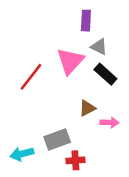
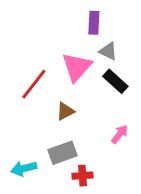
brown triangle: (87, 108) -> (65, 111), moved
pink arrow: (109, 122) -> (120, 134), turned -54

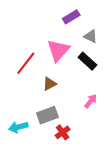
purple rectangle: (94, 23) -> (71, 17), turned 56
gray triangle: (108, 51) -> (91, 36), moved
red cross: (82, 176) -> (63, 132), turned -32

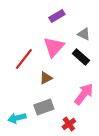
purple rectangle: (71, 17) -> (57, 16), moved
pink arrow: (91, 101) -> (84, 94), size x1.6
red cross: (63, 132) -> (69, 124), moved

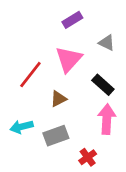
black rectangle: (81, 57) -> (103, 85), moved
pink arrow: (84, 94) -> (107, 119), turned -35
cyan arrow: (17, 118) -> (21, 127), moved

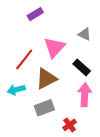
purple rectangle: (72, 20) -> (35, 14), moved
brown triangle: (58, 99) -> (46, 79), size x1.6
cyan arrow: (21, 127) -> (16, 90), moved

